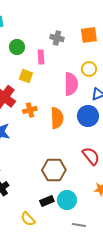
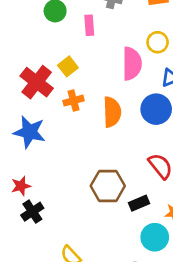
yellow square: (26, 76) -> (68, 66), moved, turned 32
cyan circle: (67, 200) -> (155, 237), moved
black rectangle: (47, 201) -> (139, 203), moved

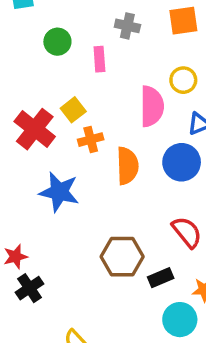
orange cross: (74, 101) -> (91, 140), moved
blue star: (29, 132) -> (59, 192), moved

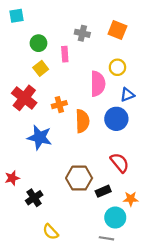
orange square: (183, 21) -> (117, 30), turned 30
yellow square: (73, 110) -> (41, 68), moved
black cross: (30, 288) -> (34, 198), moved

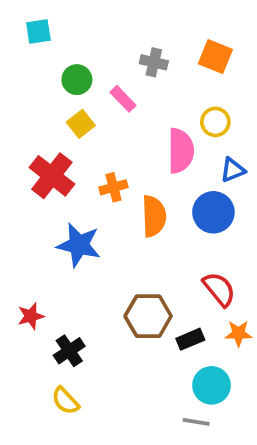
pink rectangle: (65, 54) -> (123, 99), turned -40
orange star: (131, 199) -> (238, 333), moved
yellow semicircle: (51, 232) -> (65, 401), moved

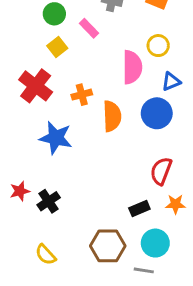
red semicircle: (219, 289) -> (161, 171), turned -120
brown hexagon: (148, 316) -> (108, 246), moved
black cross: (69, 351) -> (49, 201), moved

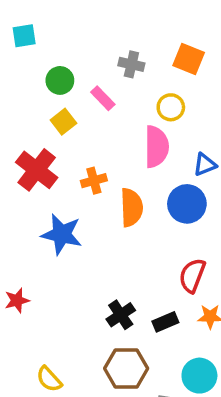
yellow circle: (158, 46) -> (171, 107), moved
black cross: (49, 201) -> (121, 315), moved
cyan circle: (155, 243) -> (199, 376), moved

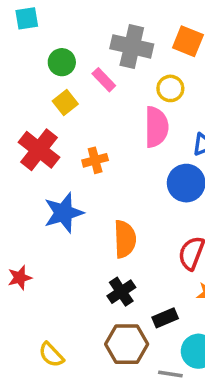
gray cross: (131, 64) -> (132, 46), size x1.6
orange semicircle: (131, 207) -> (125, 239), moved
blue star: (62, 234) -> (64, 213), turned -30
black rectangle: (165, 322) -> (165, 318), moved

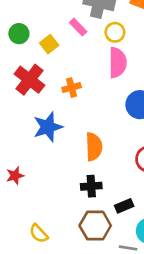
green circle: (62, 62) -> (19, 34), moved
yellow circle: (170, 88) -> (115, 32), moved
black cross: (121, 292) -> (91, 186), turned 30

